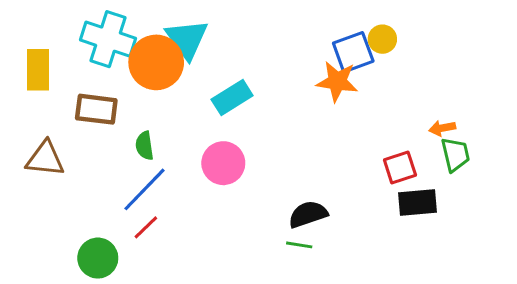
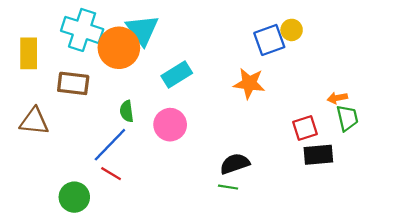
orange star: (337, 81) -> (249, 83), moved
green semicircle: (144, 146) -> (127, 111), moved
red line: (146, 227) -> (111, 174), turned 75

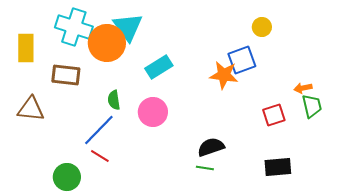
blue square: (269, 40) -> (242, 60), moved
black rectangle: (318, 155) -> (278, 167), moved

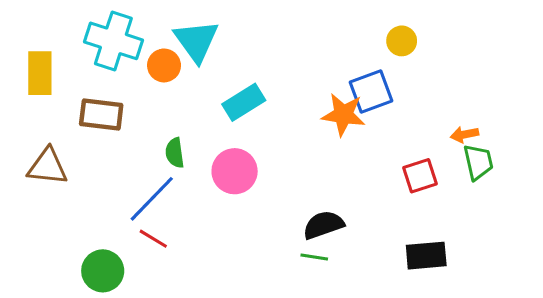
orange circle: (107, 43) -> (164, 65), size x0.6

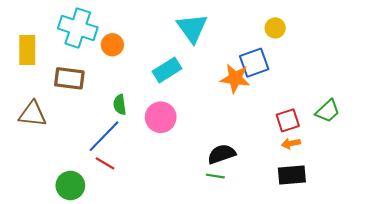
cyan triangle: (196, 41) -> (192, 28), moved
orange arrow: (464, 134) -> (291, 143), moved
green trapezoid: (478, 162) -> (328, 111), turned 60

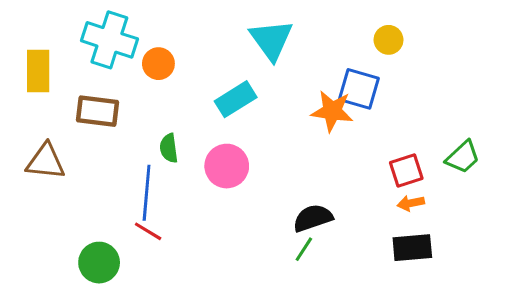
blue square: (254, 63) -> (359, 89), turned 36
blue line: (104, 136) -> (147, 193), turned -39
green line: (215, 176) -> (304, 249), turned -66

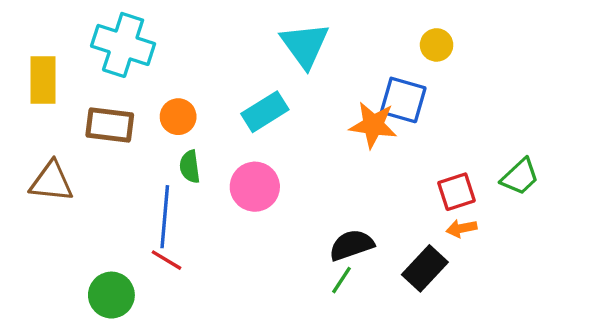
orange circle: (158, 64) -> (178, 117), moved
black rectangle: (412, 248) -> (425, 268), moved, turned -42

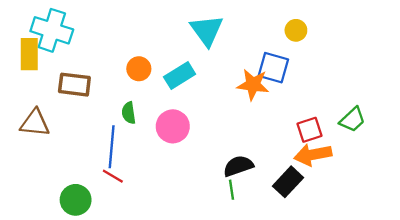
cyan cross: (123, 45) -> (52, 30), moved
orange circle: (178, 117) -> (139, 69), moved
orange arrow: (462, 228) -> (313, 155), size x1.8
green line: (341, 280) -> (232, 190), turned -42

